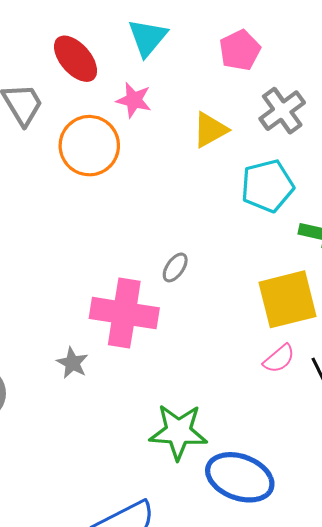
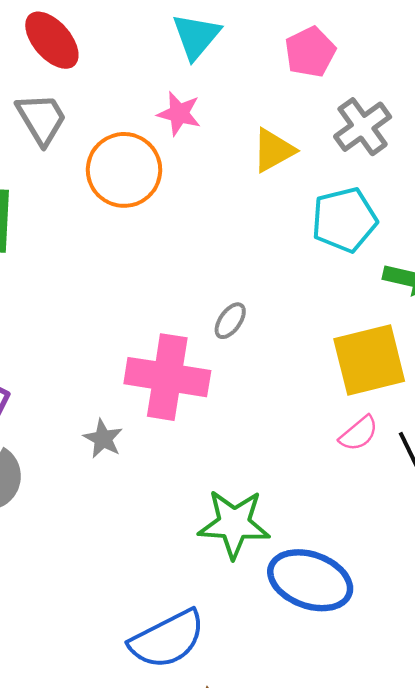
red ellipse: (76, 59) -> (52, 40), moved

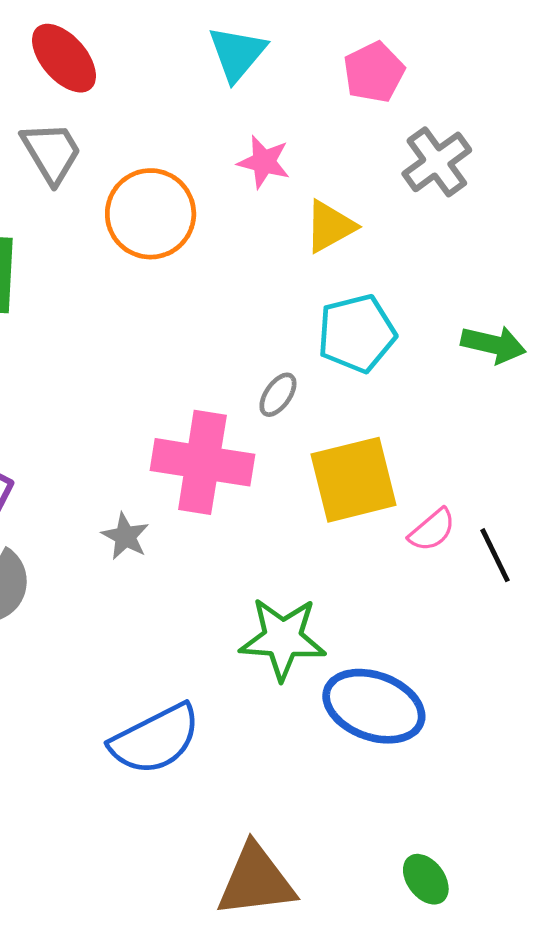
pink star: (179, 114) -> (264, 162), moved
yellow triangle: (273, 150) -> (330, 226), moved
cyan pentagon: (344, 220) -> (357, 333), moved
yellow square: (369, 360) -> (353, 480), moved
blue semicircle: (167, 639) -> (155, 739), moved

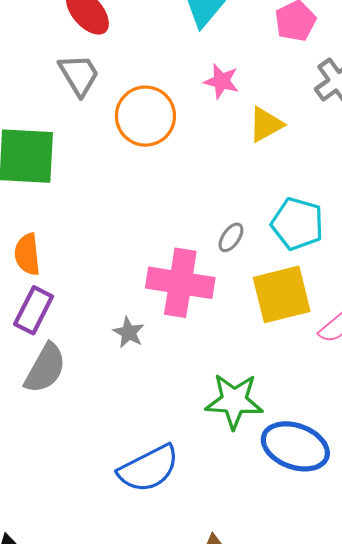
cyan pentagon: (357, 333) -> (297, 224), moved, turned 30

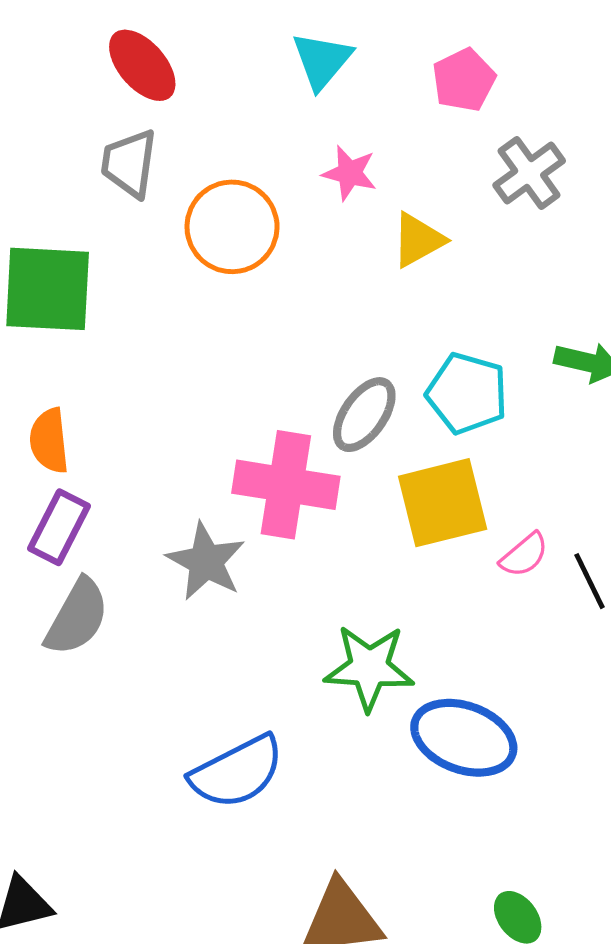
gray trapezoid: (79, 75) -> (129, 163), turned -141
gray ellipse: (231, 237) -> (364, 415), size x1.6
gray star: (129, 332) -> (206, 561), size x1.6

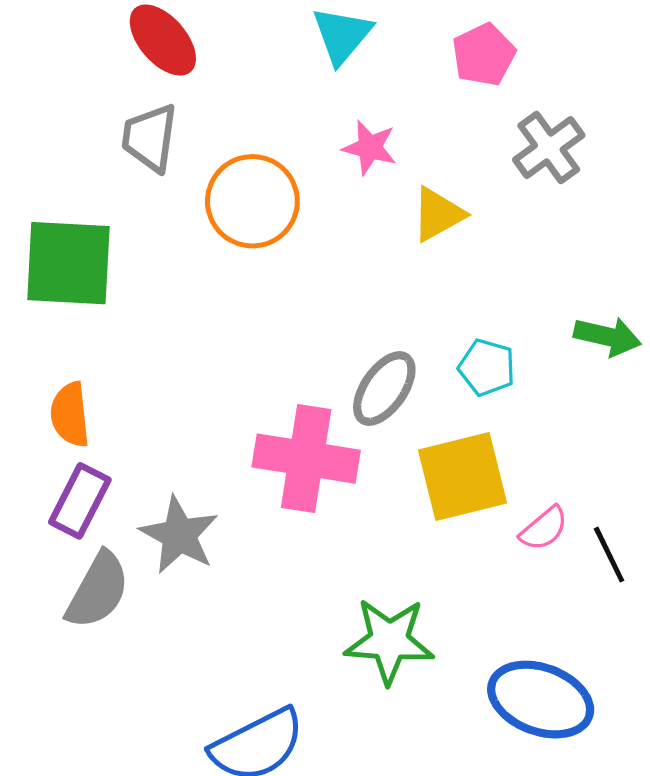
cyan pentagon: (467, 393) -> (487, 367), size x0.7
gray star: (206, 561) -> (179, 535), moved
blue ellipse: (464, 738) -> (541, 700), moved

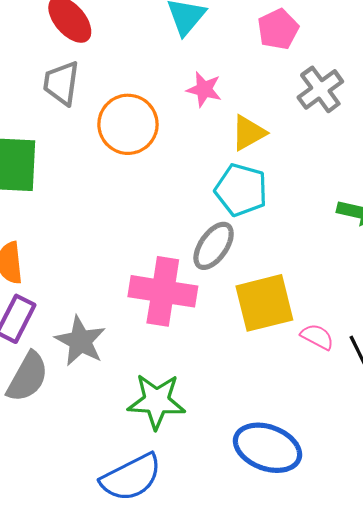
cyan pentagon: (487, 367) -> (241, 190), moved, size x1.4
pink semicircle: (544, 529) -> (317, 337), turned -112
green star: (389, 641) -> (157, 401), moved
blue ellipse: (541, 700) -> (268, 448), moved

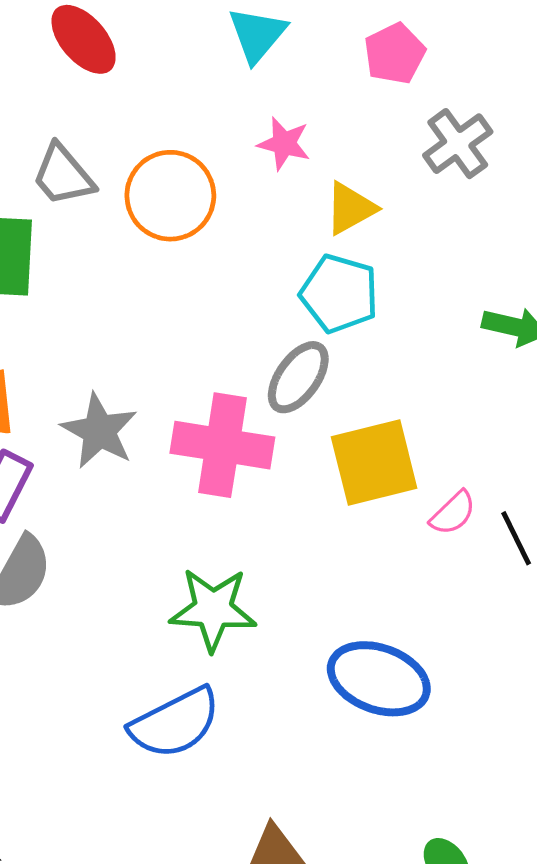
gray trapezoid: (61, 83) -> (63, 175), moved, turned -48
pink semicircle: (317, 337) -> (453, 513), turned 108
gray star: (80, 341) -> (99, 431), moved

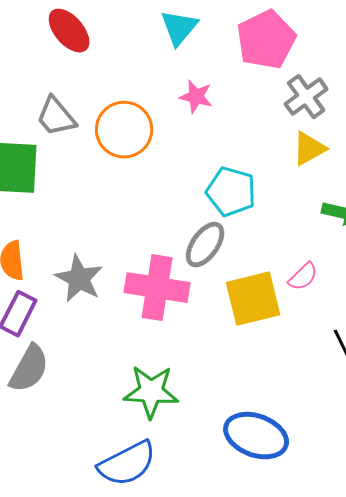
pink pentagon: (395, 54) -> (266, 40), size x1.5
yellow triangle: (350, 208) -> (309, 149), moved
pink semicircle: (453, 513) -> (303, 277), moved

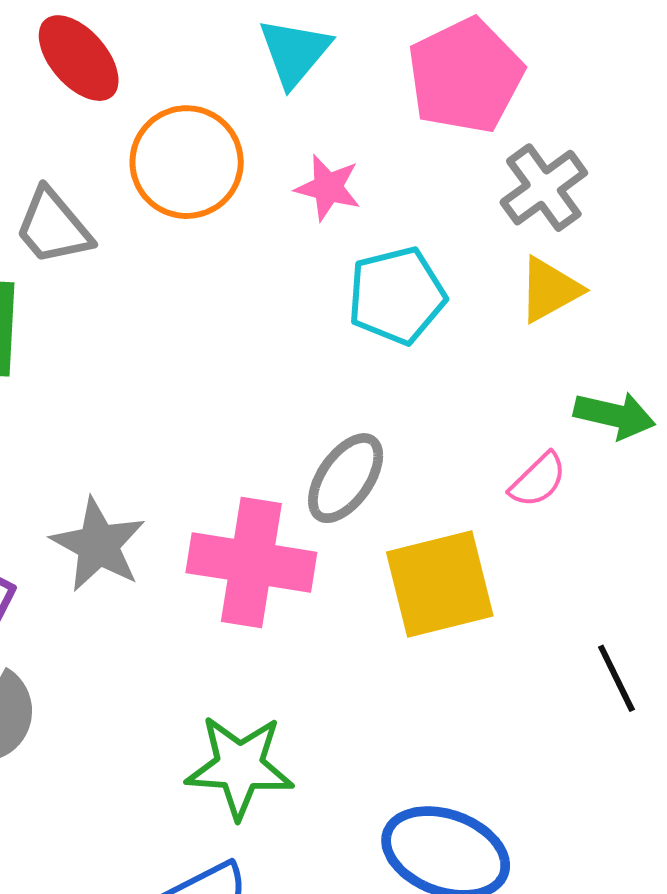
orange circle: (124, 130) -> (187, 162), moved
cyan pentagon: (231, 192) -> (397, 296), moved, turned -30
pink semicircle: (303, 277) -> (538, 480), moved

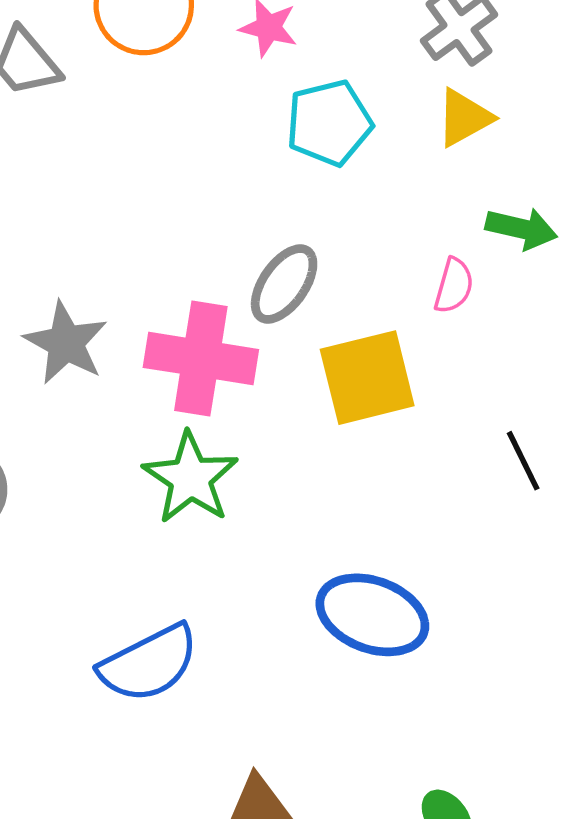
pink semicircle: (538, 480) -> (454, 286), turned -30
green star: (240, 767) -> (191, 478), moved, turned 30

